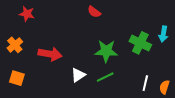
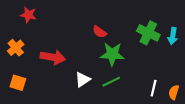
red semicircle: (94, 12) -> (100, 32), moved
green cross: (140, 43) -> (148, 33), moved

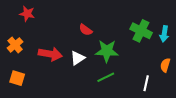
red semicircle: (100, 32) -> (86, 30), moved
white triangle: (83, 80) -> (78, 58), moved
orange semicircle: (174, 92) -> (165, 65), moved

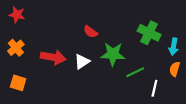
red star: (27, 14) -> (17, 15), moved
cyan arrow: (164, 34) -> (174, 47), moved
green line: (106, 77) -> (135, 72), moved

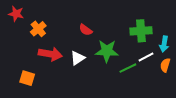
green cross: (149, 33) -> (141, 31), turned -30
orange cross: (16, 48) -> (38, 29), moved
orange square: (18, 83) -> (27, 78), moved
white line: (154, 88) -> (146, 57), moved, turned 49

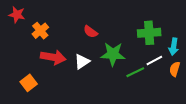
orange square: (27, 78) -> (29, 83), turned 35

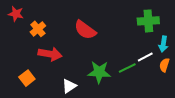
red semicircle: (90, 32) -> (85, 30), size x1.6
green cross: (149, 33) -> (148, 21), moved
green star: (113, 54) -> (99, 72), moved
white triangle: (82, 62) -> (69, 86), moved

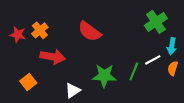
red star: (16, 14) -> (18, 35), moved
green cross: (148, 21) -> (156, 22), turned -30
green line: (127, 68) -> (134, 72), turned -42

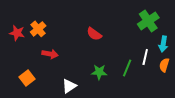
red semicircle: (89, 31) -> (94, 34), moved, size x0.7
red arrow: (53, 57) -> (50, 54), size x0.7
white line: (153, 60) -> (145, 57), turned -49
green star: (104, 76) -> (99, 72), size x0.7

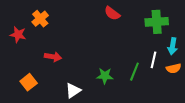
green cross: (148, 21) -> (157, 22), turned 30
orange cross: (38, 29) -> (40, 19), moved
red semicircle: (94, 34) -> (112, 13), moved
orange semicircle: (164, 65) -> (174, 68), turned -120

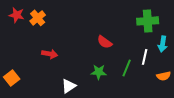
red semicircle: (112, 13) -> (105, 42), moved
red star: (18, 35) -> (17, 15), moved
orange semicircle: (174, 68) -> (164, 76), moved
orange square: (29, 82) -> (12, 78), moved

